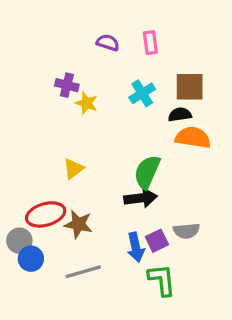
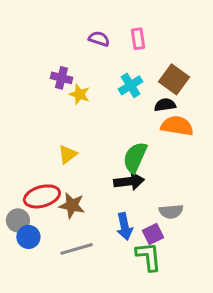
brown square: (190, 87) -> (174, 79), turned 36
purple square: (157, 241) -> (153, 234), moved

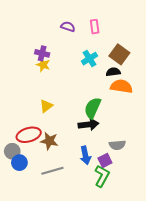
yellow star: (79, 94) -> (43, 65), moved
green L-shape: (149, 256) -> (102, 176), turned 35

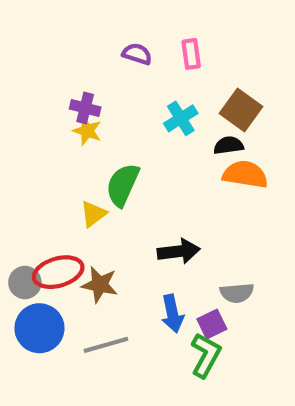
green semicircle: (93, 108) -> (123, 185), moved
gray circle: (12, 151) -> (25, 282), moved
blue circle: (19, 163) -> (39, 328), size x1.5

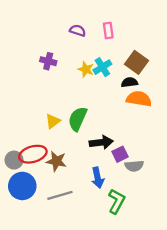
yellow star: (87, 131) -> (86, 69), moved
green semicircle: (123, 185) -> (78, 119), moved
purple square: (212, 324) -> (120, 154), moved

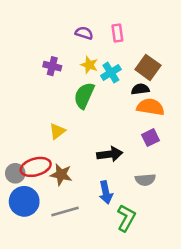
yellow star: (86, 69) -> (89, 65), moved
green semicircle: (78, 119) -> (84, 95), moved
purple square: (120, 154) -> (150, 138), moved

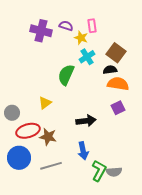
yellow star: (89, 65) -> (81, 38), moved
purple cross: (52, 66) -> (41, 31), moved, size x1.5
gray circle: (15, 173) -> (12, 113), moved
gray semicircle: (145, 180) -> (114, 172), moved

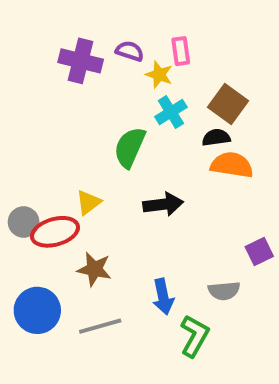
purple square: (118, 108) -> (259, 251), moved
black arrow: (86, 121) -> (163, 204), moved
red ellipse: (28, 131) -> (55, 232), moved
gray semicircle: (114, 172) -> (224, 291), moved

